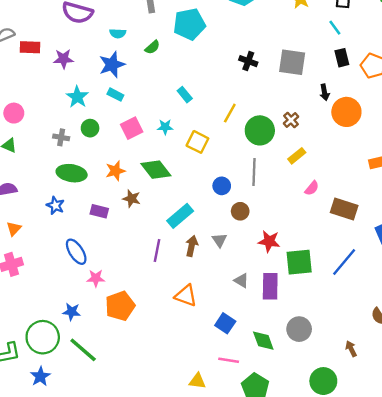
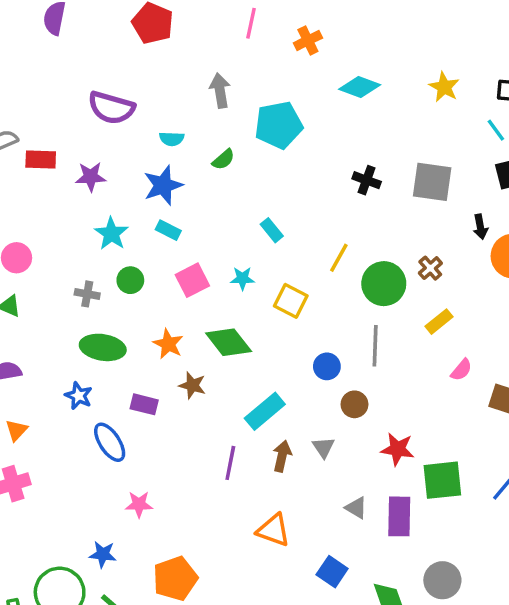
orange star: (115, 171) -> (168, 344), turned -30
blue ellipse: (76, 252) -> (110, 442), moved
orange pentagon: (120, 306) -> (175, 578), moved

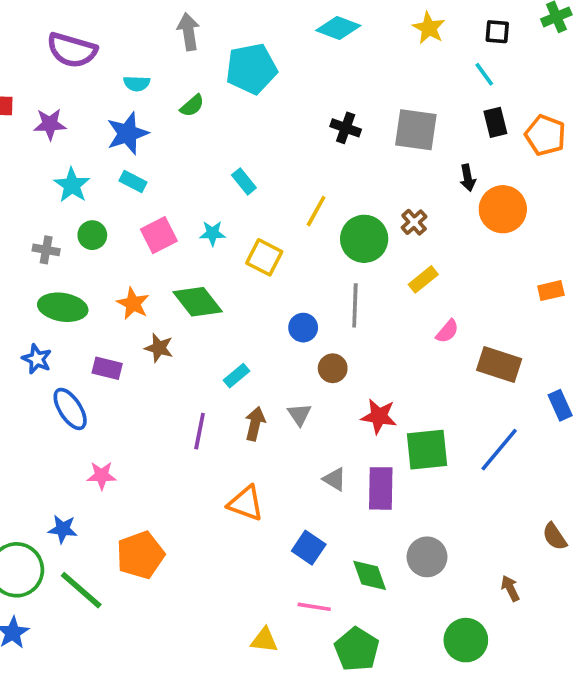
cyan rectangle: (265, 411) -> (237, 376), size x0.6

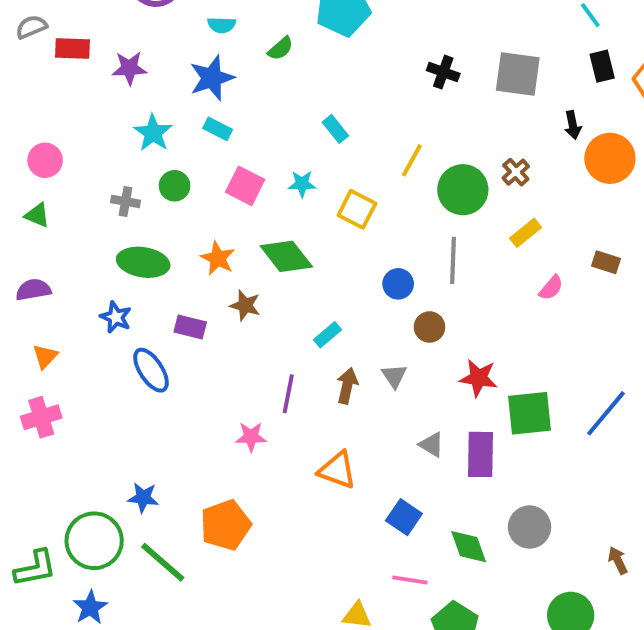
pink square: (159, 235) -> (245, 186), turned -36
brown rectangle: (499, 365) -> (606, 262), moved, size x0.6
pink star: (102, 476) -> (251, 437), moved

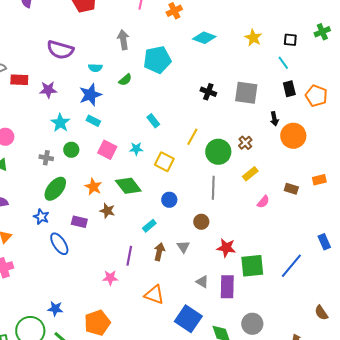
green ellipse: (143, 262) -> (55, 189), turned -60
blue circle: (398, 284) -> (169, 200), moved
blue square: (404, 517) -> (188, 319), size x1.5

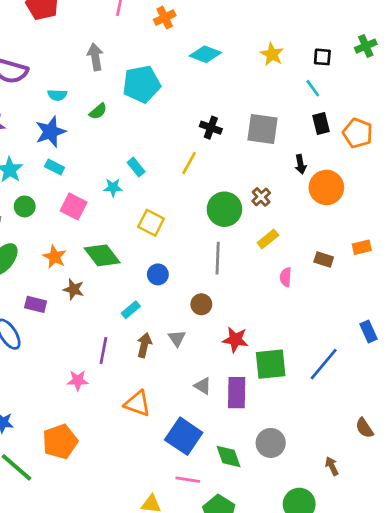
yellow line: (192, 137) -> (189, 163), moved
cyan star: (136, 149) -> (113, 187), moved
pink semicircle: (263, 202) -> (286, 277), turned 144

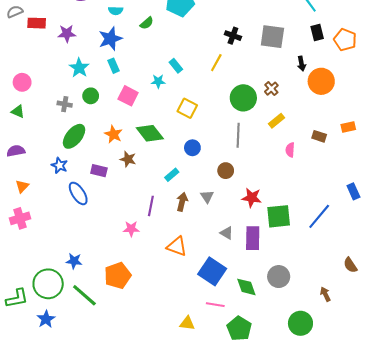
cyan rectangle: (55, 167) -> (113, 66), turned 40

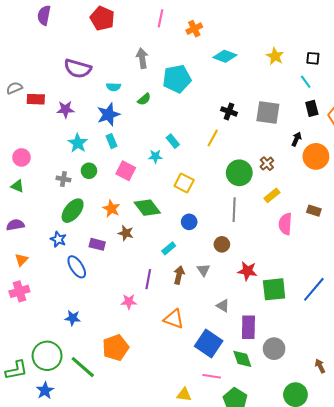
black arrow: (302, 64) -> (297, 139), turned -144
pink semicircle: (290, 150) -> (285, 224), size x1.5
purple rectangle: (253, 238) -> (248, 327), moved
blue star: (74, 261) -> (73, 318), moved

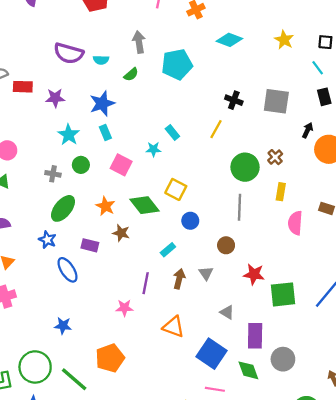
cyan semicircle: (113, 87) -> (101, 60), moved
green semicircle: (144, 99) -> (131, 74), moved
yellow square: (184, 183) -> (176, 189), moved
yellow rectangle: (272, 195) -> (281, 192), turned -42

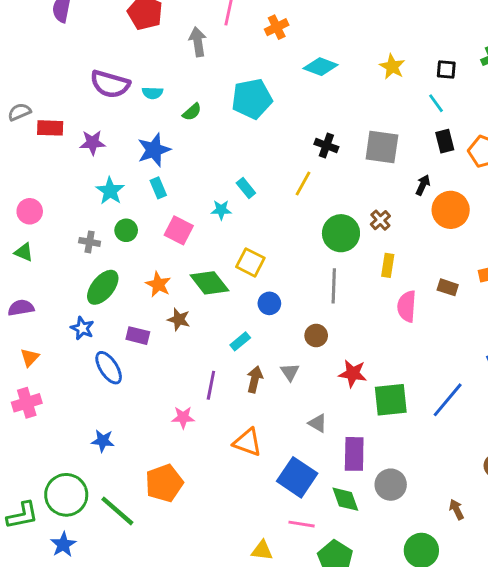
gray arrow: (139, 42) -> (198, 42), moved

